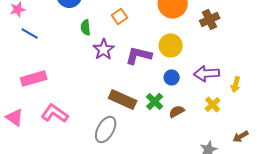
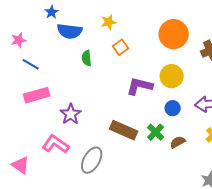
purple star: (104, 49) -> (71, 114), moved
pink rectangle: (34, 78) -> (37, 95), moved
pink triangle: (15, 117) -> (21, 165), moved
gray ellipse: (106, 129) -> (92, 160), moved

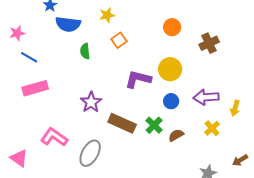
orange circle: (174, 34) -> (172, 27), size x0.6
purple star: (71, 114) -> (91, 102), moved

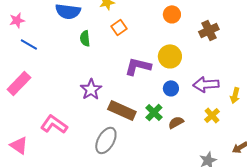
pink rectangle: (35, 88) -> (19, 83), moved, turned -30
gray ellipse: (90, 153) -> (106, 140), moved

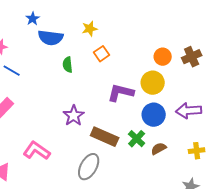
orange circle: (172, 14) -> (163, 57), moved
blue circle: (171, 88) -> (154, 115), size x1.5
yellow cross: (212, 115) -> (197, 151), moved, turned 35

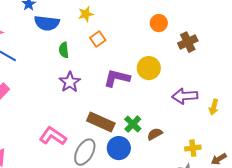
orange circle: (163, 57) -> (159, 23), moved
blue circle: (154, 115) -> (119, 148), moved
purple star: (74, 116) -> (70, 82), moved
pink L-shape: (37, 151) -> (53, 136), moved
yellow cross: (197, 151) -> (193, 148), moved

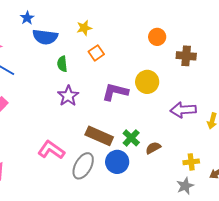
brown cross: (188, 42) -> (186, 56), turned 30

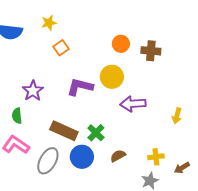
orange circle: (157, 37) -> (121, 44), moved
green semicircle: (62, 64) -> (17, 116), moved
purple arrow: (183, 110) -> (133, 104), moved
brown semicircle: (153, 148) -> (118, 156), moved

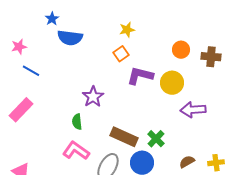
yellow star: (49, 23) -> (127, 30), moved
purple L-shape: (80, 87) -> (140, 76), moved
brown semicircle: (118, 156) -> (187, 162), moved

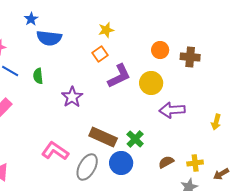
purple L-shape: (140, 76) -> (119, 76), turned 140
green semicircle: (77, 122) -> (38, 76), moved

